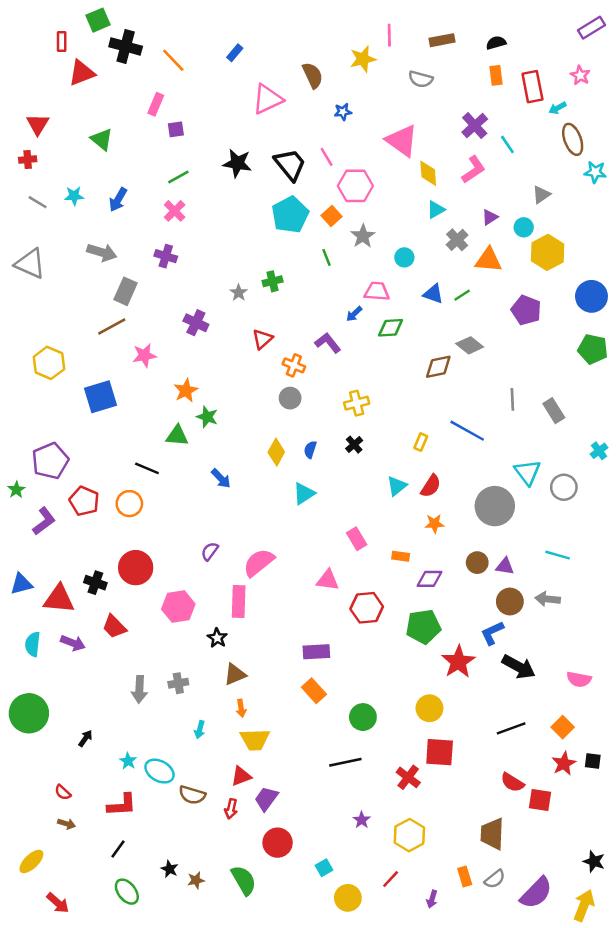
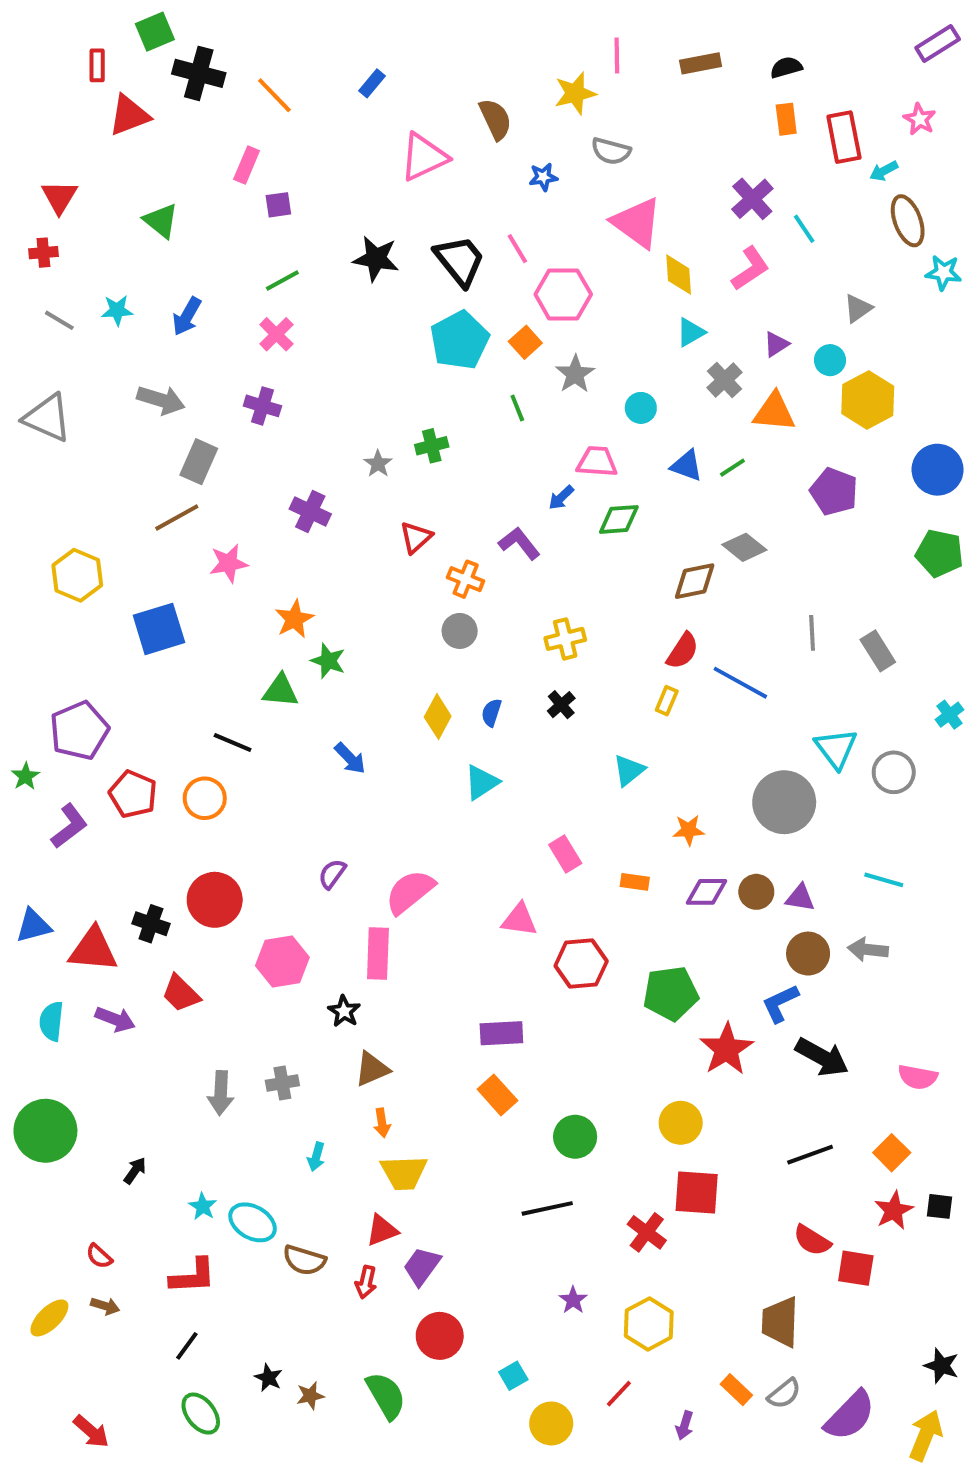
gray semicircle: (421, 79) -> (611, 151), moved
red semicircle: (431, 486) -> (683, 651), moved
purple diamond: (429, 579) -> (707, 892), moved
yellow ellipse: (31, 861) -> (49, 1318), moved
orange rectangle: (465, 877) -> (736, 1390), turned -30

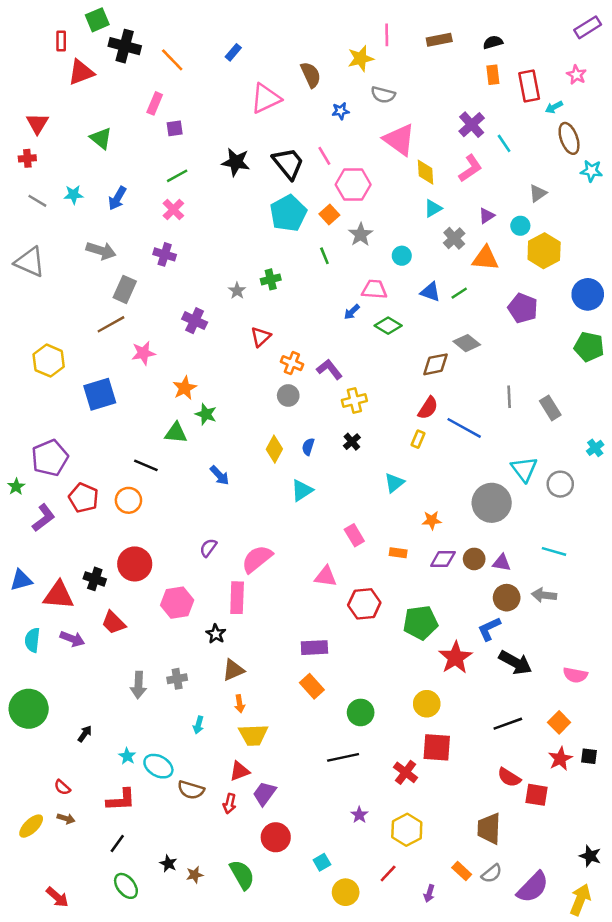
green diamond: (619, 519) -> (388, 326), turned 35
purple L-shape: (519, 543) -> (329, 369), moved

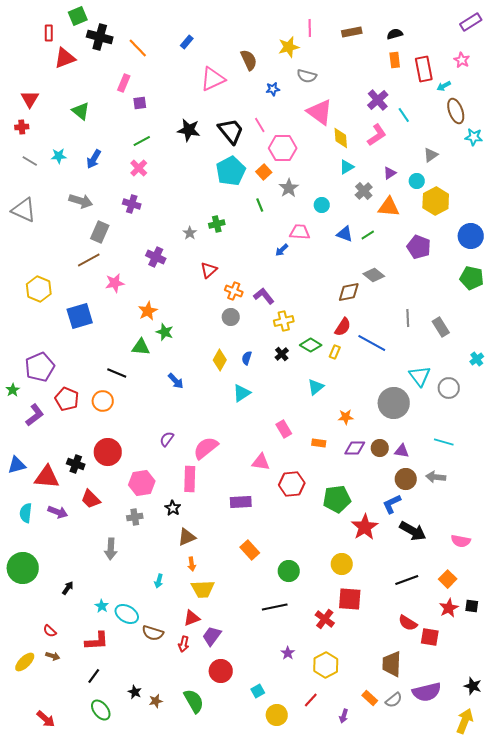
green diamond: (388, 326) -> (311, 345), moved
purple rectangle: (314, 648) -> (241, 502), moved
gray cross: (177, 679) -> (135, 517), moved
purple semicircle: (533, 887) -> (427, 692), moved, turned 32

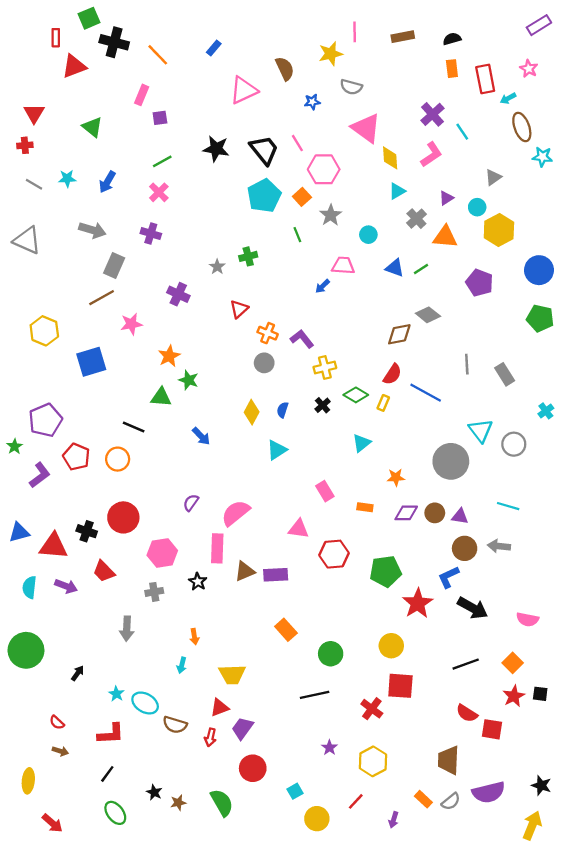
brown triangle: (187, 537) -> (245, 571), moved
orange arrow: (192, 564) -> (194, 637), moved
yellow ellipse: (25, 662) -> (28, 781), moved, turned -40

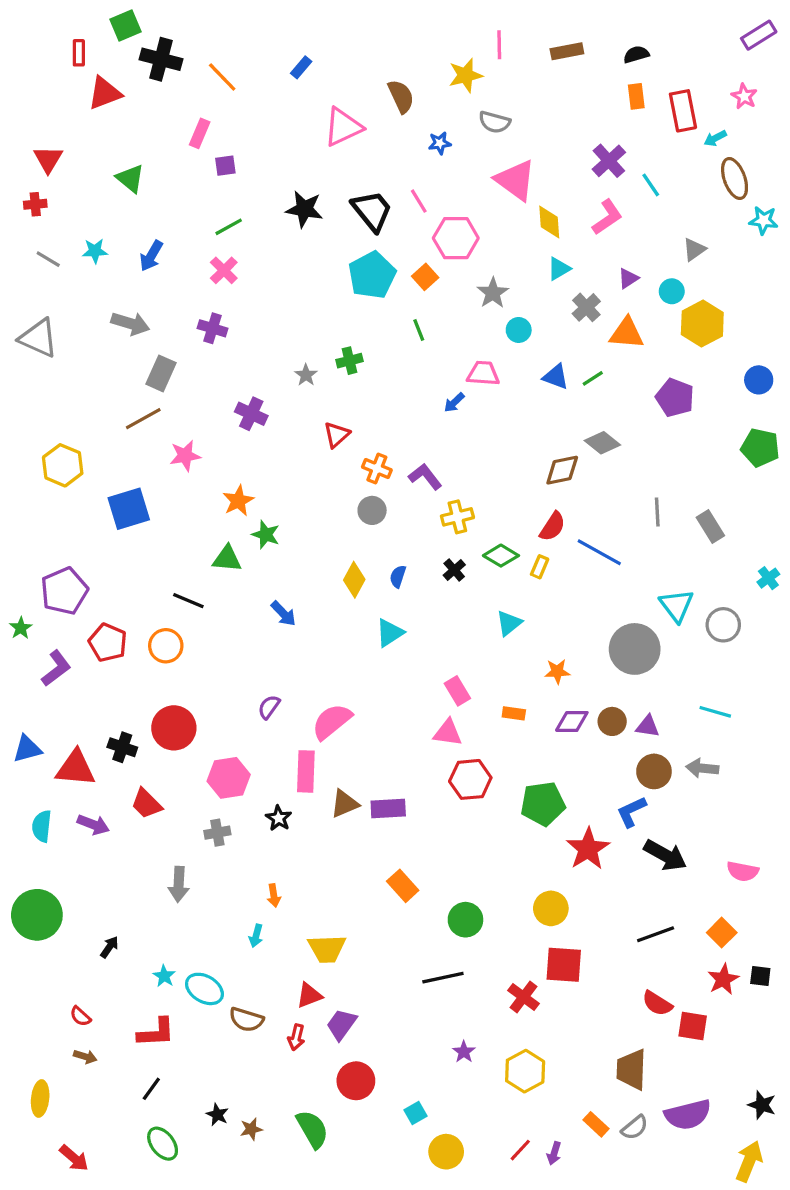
gray star: (331, 215) -> (493, 293), moved
blue circle: (539, 270) -> (759, 380), size x0.7
pink triangle: (299, 529) -> (448, 733), moved
red line: (356, 801) -> (520, 1150), moved

